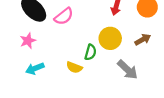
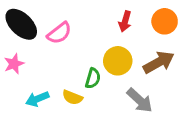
brown arrow: (143, 40) -> (159, 62), size x1.5
cyan arrow: (35, 69) -> (37, 99), moved

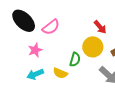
red arrow: (125, 21) -> (100, 27), moved, turned -56
pink star: (14, 64) -> (35, 50), moved

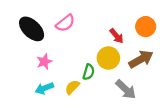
pink semicircle: (51, 27) -> (65, 23), moved
yellow semicircle: (60, 73) -> (72, 87), turned 112

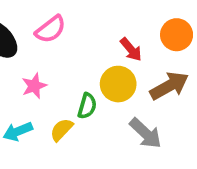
pink star: (44, 62) -> (34, 86), moved

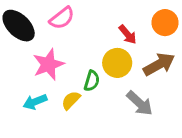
pink star: (34, 86) -> (48, 64), size x1.5

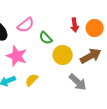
red arrow: (128, 35) -> (75, 25), moved, turned 32
pink star: (48, 64) -> (17, 56), turned -30
green semicircle: (92, 81) -> (46, 38), moved, turned 120

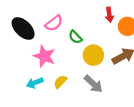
red arrow: (75, 25) -> (109, 15), moved
gray arrow: (78, 82) -> (93, 84), moved

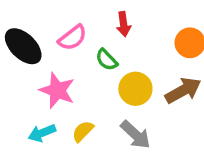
red arrow: (109, 15) -> (124, 24), moved

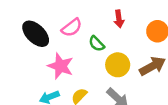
red arrow: (124, 24) -> (119, 19), moved

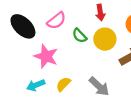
yellow circle: (118, 65) -> (105, 39), moved

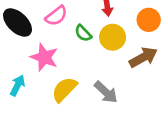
yellow semicircle: (63, 84) -> (64, 89), size x1.5
cyan arrow: (36, 85) -> (18, 85), moved, turned 138

